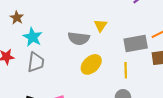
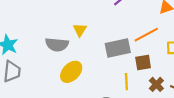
yellow line: (126, 70) -> (126, 82), moved

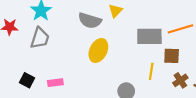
yellow ellipse: (71, 72) -> (98, 50), turned -30

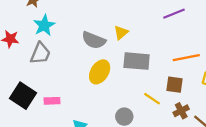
gray rectangle: (149, 36) -> (137, 61), moved
yellow line: (151, 71) -> (152, 99), turned -70
black square: (27, 80) -> (23, 96), size x1.6

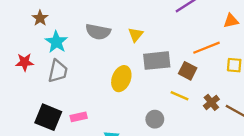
gray semicircle: (94, 40) -> (98, 32), moved
brown square: (174, 85) -> (188, 71), moved, turned 30

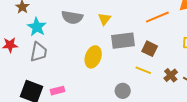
orange line: (206, 48) -> (157, 17), moved

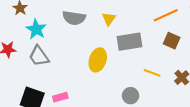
brown square: (150, 49) -> (172, 41), moved
gray trapezoid: (39, 52) -> (39, 56), turned 135

